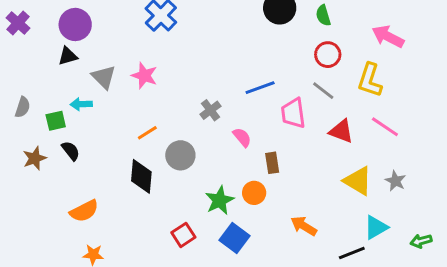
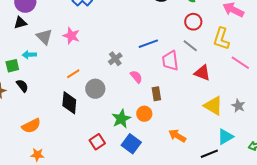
pink line: (385, 127) -> (240, 63), moved

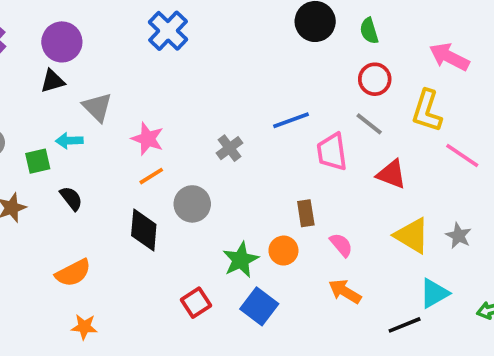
pink star: (71, 36) -> (148, 139), moved
pink semicircle: (136, 77) -> (341, 245), moved
black semicircle: (22, 86) -> (71, 198), moved

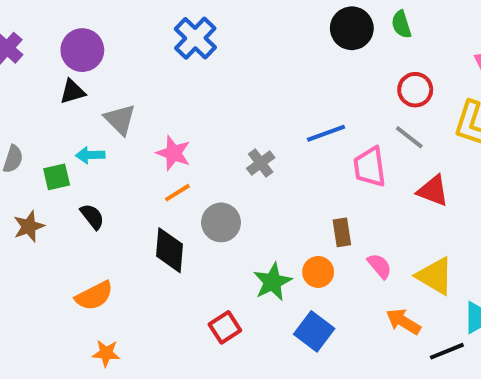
green semicircle: (369, 31) -> (401, 24), moved
yellow triangle: (412, 236) -> (435, 276), moved
orange arrow: (345, 291) -> (403, 321), moved
blue square: (259, 306) -> (314, 331), moved

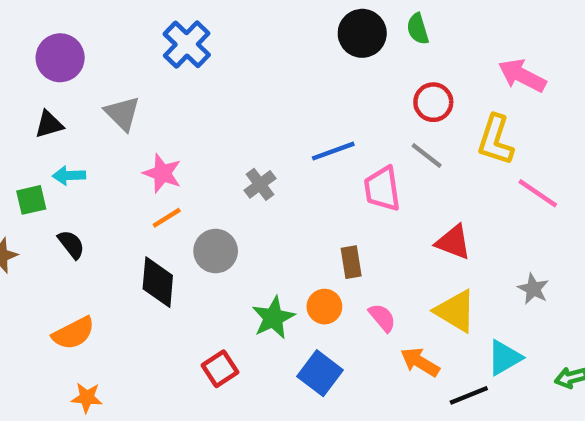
black triangle: (72, 92) -> (49, 124), moved
gray triangle: (120, 119) -> (122, 113), moved
red triangle: (433, 191) -> (453, 242), moved
pink semicircle: (380, 266) -> (382, 318), moved

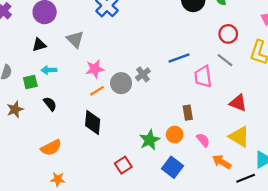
pink star: (162, 173) -> (95, 69), turned -30
gray circle: (216, 251) -> (121, 83), moved

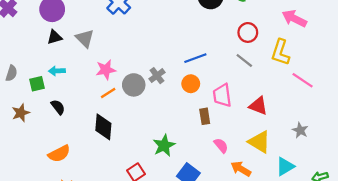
black triangle: (39, 45) -> (54, 37), moved
pink trapezoid: (203, 77) -> (222, 95), moved
orange circle: (175, 135) -> (191, 84), moved

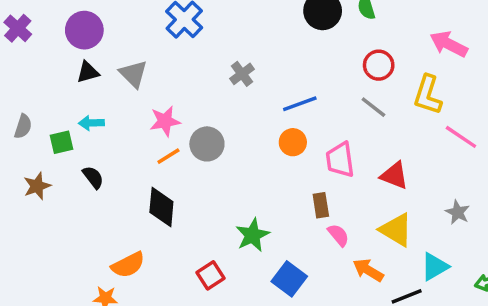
gray cross: (157, 76) -> (242, 74), moved
brown rectangle: (205, 116) -> (321, 205), moved
orange semicircle: (59, 154) -> (128, 265), moved

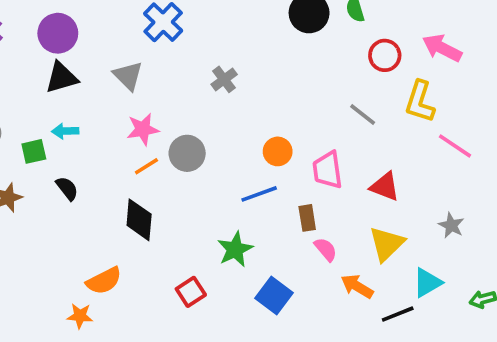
red circle: (379, 65) -> (385, 55), moved
black triangle: (88, 72) -> (61, 78), size x1.4
gray triangle: (133, 74) -> (128, 76), moved
blue line: (300, 104) -> (259, 194), moved
yellow triangle: (396, 230) -> (387, 244), turned 45

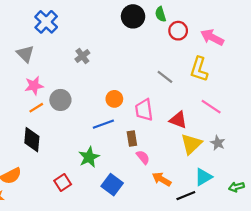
red circle: (385, 55) -> (178, 31), moved
pink line: (455, 146) -> (211, 107), moved
yellow triangle: (387, 244) -> (191, 144), moved

